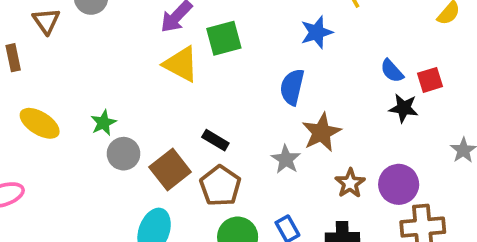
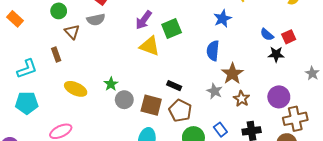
brown square: (170, 169) -> (151, 105), turned -30
brown star: (350, 183) -> (241, 99), moved

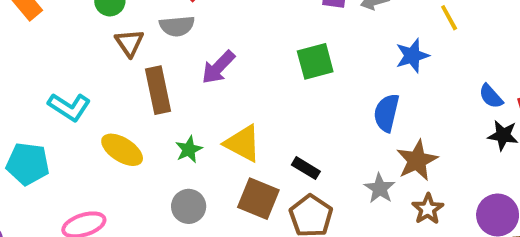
purple arrow: (144, 20) -> (218, 67), moved
yellow triangle: (150, 46) -> (243, 143), moved
brown rectangle: (56, 54) -> (158, 90), moved, size x1.6
cyan L-shape: (27, 69) -> (69, 107), moved, turned 45
gray circle: (124, 100) -> (189, 206), moved

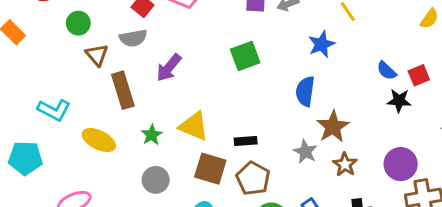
black rectangle: (306, 168) -> (246, 141), turned -30

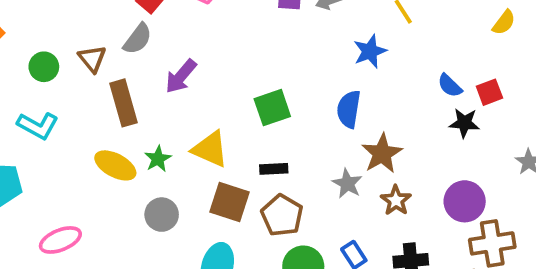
green circle: (78, 23) -> (44, 67), moved
gray semicircle: (133, 38) -> (138, 39), turned -44
green square: (245, 56) -> (272, 108), moved
yellow ellipse: (99, 140) -> (115, 165), moved

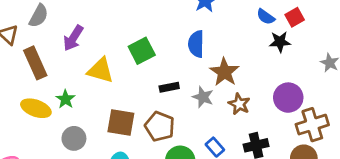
yellow triangle: (210, 149) -> (100, 70), moved
black rectangle: (274, 169) -> (169, 87), moved

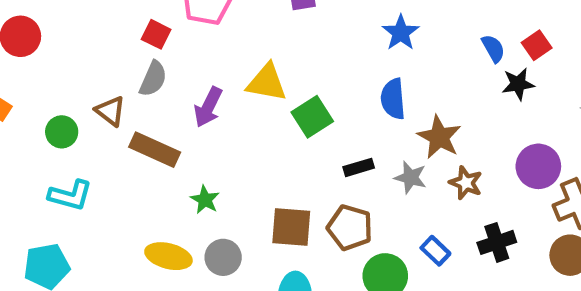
blue semicircle: (266, 17) -> (493, 48), turned -150
brown rectangle: (35, 63) -> (155, 150), turned -36
yellow triangle: (100, 70) -> (267, 83), moved
yellow ellipse: (36, 108) -> (168, 256), moved

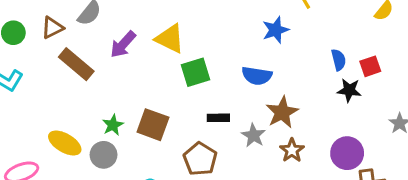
blue semicircle: (393, 99) -> (257, 76), turned -92
brown triangle: (110, 111) -> (52, 28), turned 40
green star: (205, 200) -> (113, 125), moved
brown square: (291, 227) -> (153, 125), moved

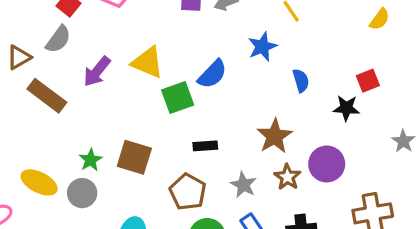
blue semicircle: (339, 60) -> (301, 80), moved
blue semicircle: (257, 76) -> (212, 74), moved, turned -52
gray star: (253, 135) -> (243, 185), moved
purple circle: (347, 153) -> (327, 164), moved

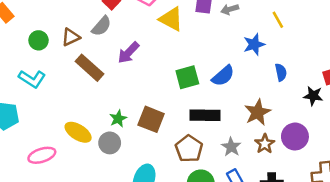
yellow triangle: (148, 62) -> (171, 19), moved
blue semicircle: (212, 74) -> (223, 76), moved
black rectangle: (205, 146) -> (205, 115), size x1.6

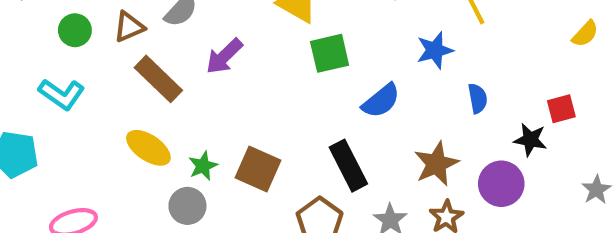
green square: (187, 77) -> (330, 53), moved
black rectangle: (205, 115) -> (348, 166), turned 60
yellow ellipse: (78, 132) -> (148, 148), moved
purple circle: (295, 137) -> (501, 184), moved

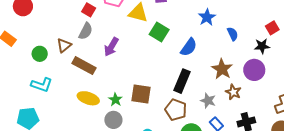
green square: (330, 53) -> (159, 32), turned -30
black rectangle: (348, 166) -> (182, 81), turned 65

